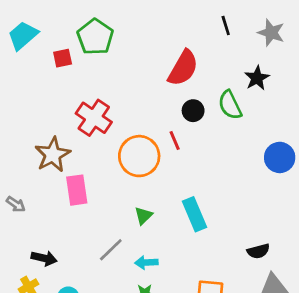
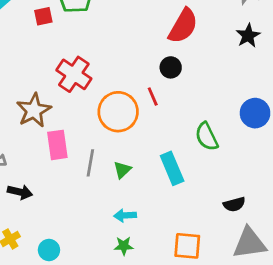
red semicircle: (183, 68) -> (183, 26), moved
black star: (257, 78) -> (248, 36), moved
green semicircle: (230, 105) -> (207, 137), moved
gray line: (111, 250) -> (90, 163), moved, turned -36
black arrow: (44, 258) -> (20, 192), moved

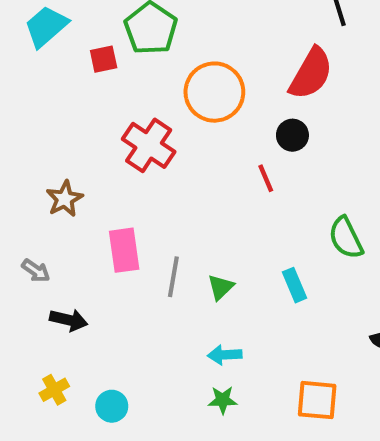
brown star: (34, 110) -> (65, 199), moved, size x0.7
orange circle: (118, 112) -> (214, 92), moved
cyan rectangle: (172, 168) -> (294, 285), size x0.7

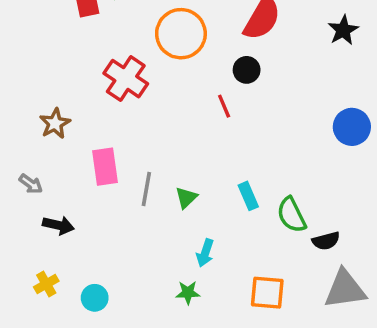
green semicircle: (346, 238) -> (291, 215), moved
cyan arrow: (225, 355) -> (205, 253), moved, turned -68

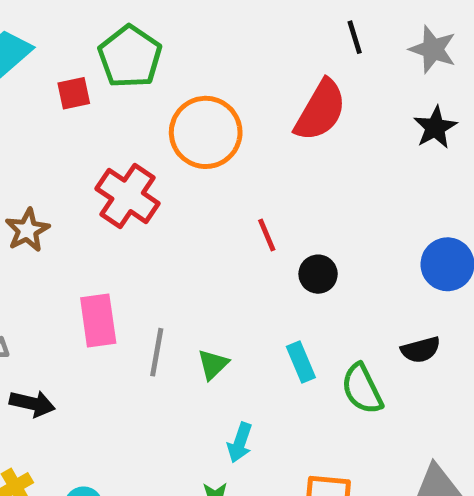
black circle: (247, 70) -> (318, 274), moved
brown star: (55, 123) -> (27, 230), moved
black semicircle: (326, 241) -> (421, 350), moved

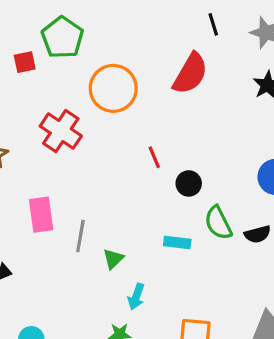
cyan rectangle: (301, 362) -> (177, 242), turned -60
green triangle: (213, 364) -> (113, 259), moved
green semicircle: (362, 389) -> (218, 223), moved

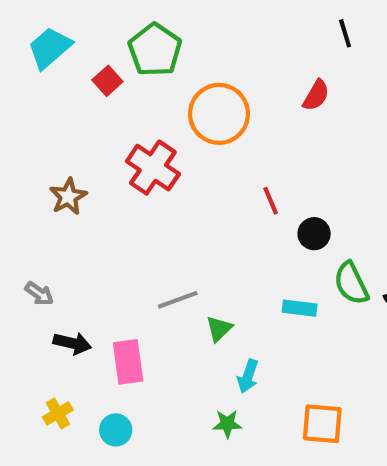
red square: (25, 62) -> (107, 81), turned -30
red semicircle: (190, 74) -> (316, 95), size x0.6
pink rectangle: (41, 215) -> (128, 362), moved
gray line: (80, 236) -> (178, 300), turned 60

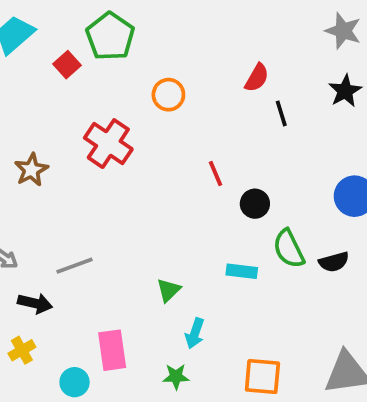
black line: (345, 33) -> (281, 113), moved
orange circle: (219, 114) -> (168, 95), size x0.6
gray line: (178, 300) -> (75, 266), moved
pink rectangle: (128, 362) -> (112, 350), moved
yellow cross: (58, 413) -> (22, 350), moved

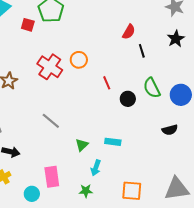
red square: (67, 65) -> (28, 25), turned -32
orange circle: (168, 95) -> (79, 60), moved
green semicircle: (289, 249) -> (152, 88), moved
gray line: (75, 266) -> (51, 121), moved, turned 60
cyan rectangle: (242, 271) -> (113, 142), moved

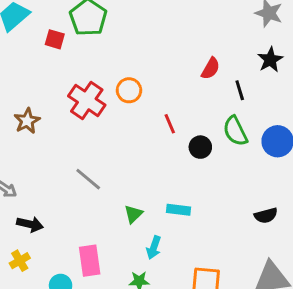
red semicircle: (129, 32) -> (211, 68), moved
black line: (142, 51) -> (240, 90), moved
black semicircle: (170, 130) -> (266, 216), moved

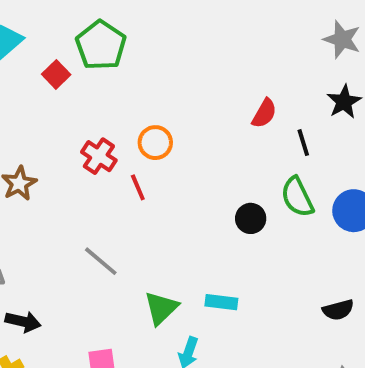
red square: (55, 39) -> (56, 74), turned 30
red cross: (87, 100) -> (99, 156), size x0.7
red line: (170, 124) -> (138, 187), moved
green triangle: (133, 214) -> (161, 308), size x1.4

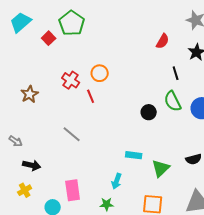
red semicircle: (264, 113) -> (163, 41), moved
green triangle: (161, 308) -> (161, 168), moved

